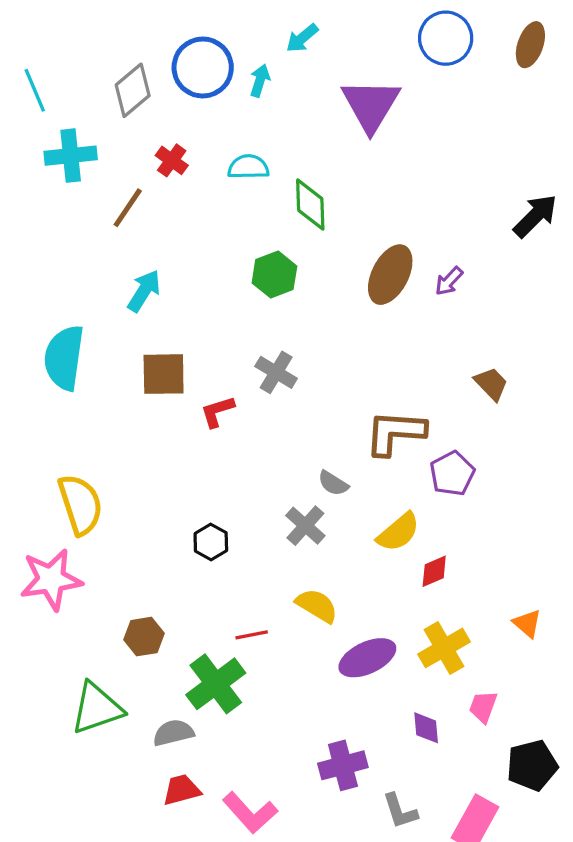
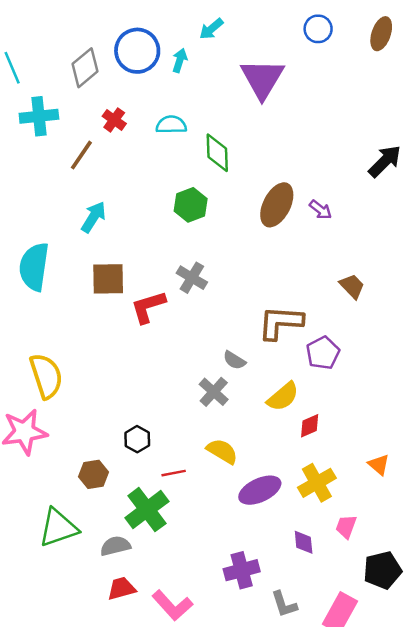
blue circle: (446, 38) -> (318, 29), size x0.7
purple arrow: (449, 281) -> (321, 210), turned -95
red L-shape: (217, 412) -> (148, 307), size x1.4
black hexagon: (211, 542) -> (137, 439), moved

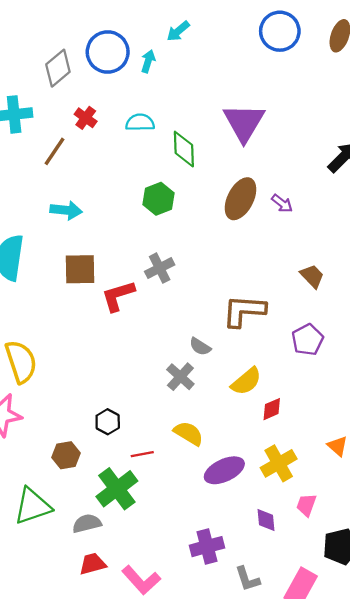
blue circle: (318, 29) -> (280, 31), size x1.5
purple triangle: (262, 79) -> (244, 122), moved
cyan arrow: (94, 217) -> (66, 210), turned 64
gray cross: (192, 278) -> (160, 268), turned 32
purple pentagon: (323, 353) -> (308, 340), moved

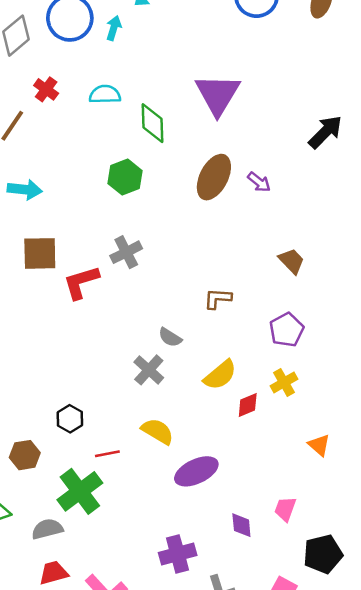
brown L-shape: (244, 311) -> (218, 299), size x0.6
yellow cross: (279, 463) -> (284, 382), moved, size x0.7

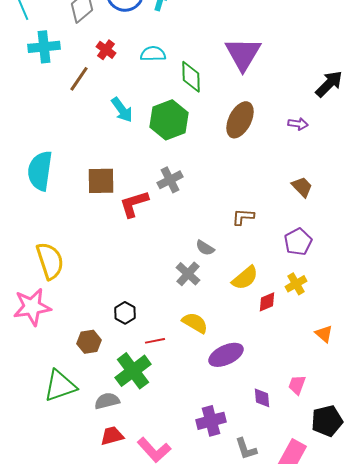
green hexagon: (125, 177) -> (169, 120), size x1.4
purple arrow: (259, 182) -> (298, 124), moved, turned -30
cyan arrow: (25, 190) -> (122, 110), moved, turned 48

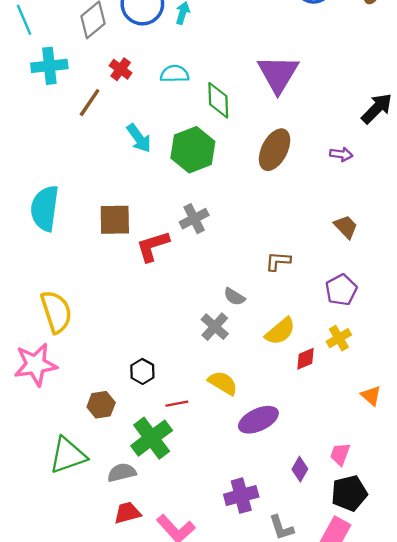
purple diamond: (262, 398) -> (300, 469), turned 35
black pentagon: (327, 421) -> (349, 493), moved

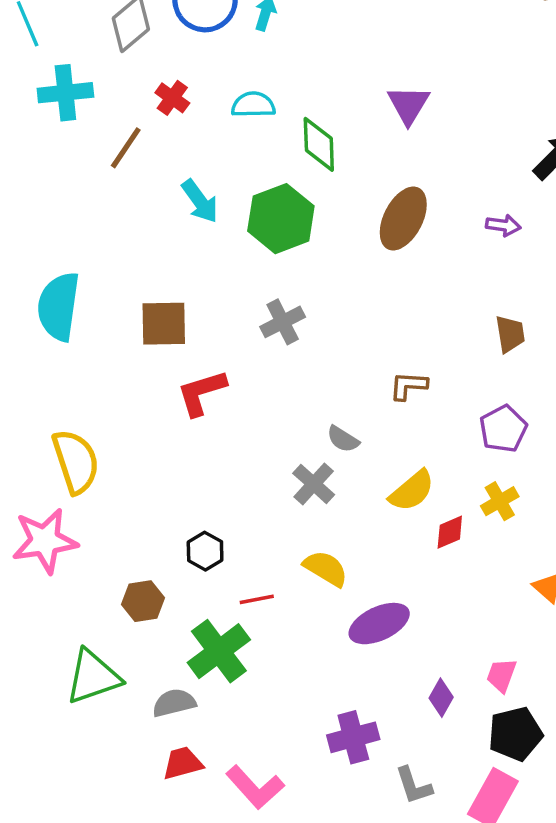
purple triangle: (278, 74) -> (408, 105), size x0.7
brown trapezoid: (346, 227) -> (510, 334), turned 35
red L-shape: (153, 246) -> (202, 393), moved

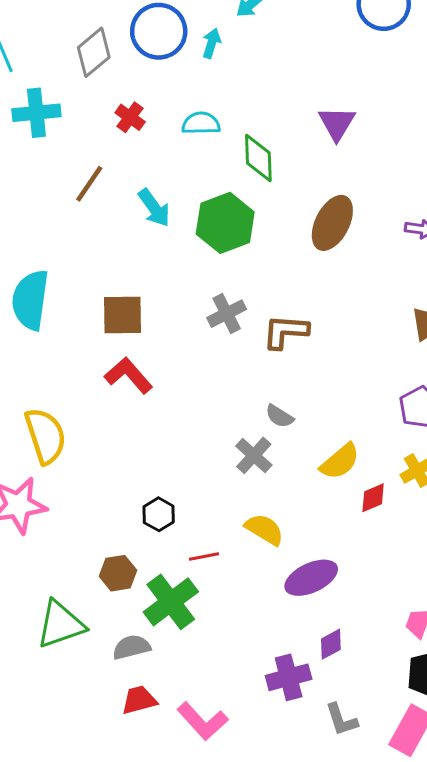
brown line: (126, 148) -> (89, 184), moved
brown L-shape: (408, 386) -> (286, 332), moved, size x1.4
red L-shape: (202, 393) -> (129, 375), moved, turned 66
brown hexagon: (143, 601) -> (118, 573), moved
purple diamond: (441, 698) -> (331, 644), moved, turned 32

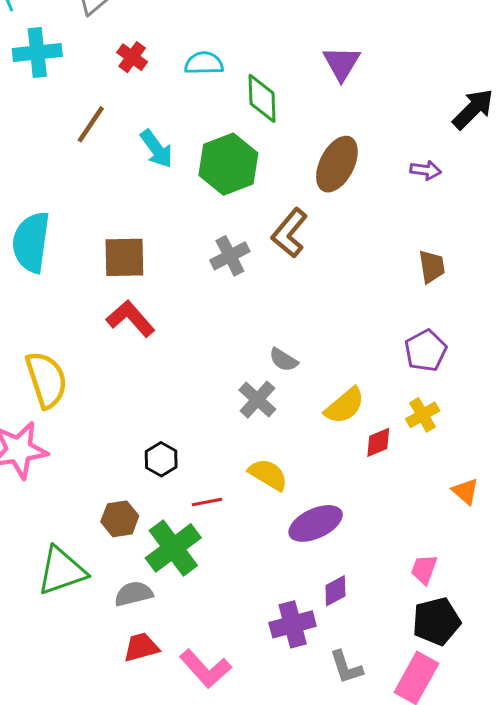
brown L-shape: (286, 332) -> (290, 233), moved, turned -54

